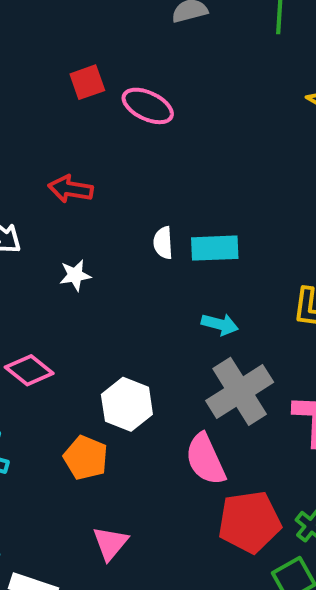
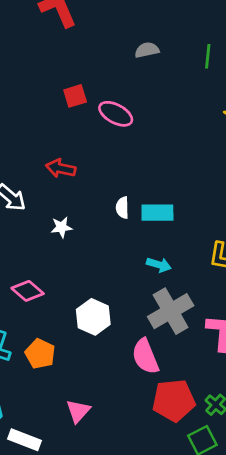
orange pentagon: (86, 458) -> (40, 354), moved

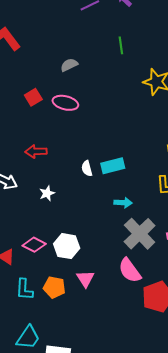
gray semicircle: (147, 50) -> (69, 65), moved
white hexagon: (93, 317) -> (67, 246), moved
pink triangle: (78, 411) -> (85, 279), moved

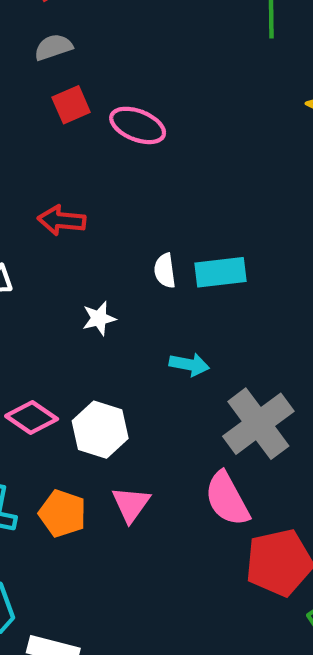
gray semicircle: (69, 65) -> (53, 47), moved
white star: (47, 193) -> (99, 318), moved
cyan arrow: (123, 203) -> (189, 365), moved

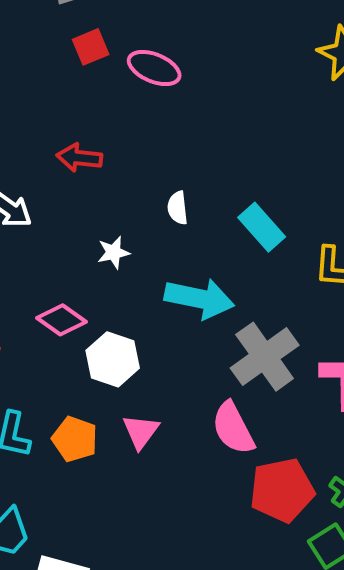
cyan rectangle: (220, 272) -> (262, 227), moved, turned 54
cyan arrow: (189, 365) -> (199, 298), size x1.8
pink diamond: (32, 418) -> (62, 320), moved

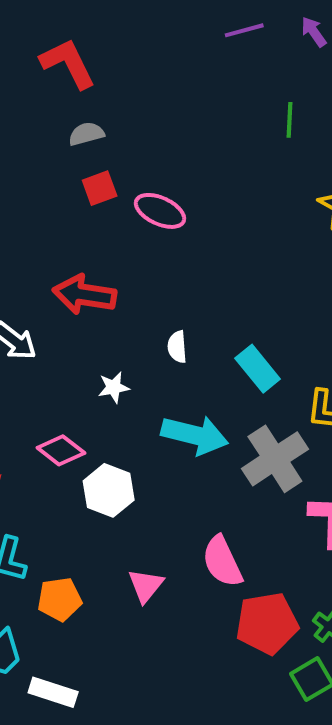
red arrow: (79, 158) -> (84, 295), size x1.4
gray cross: (265, 357) -> (275, 459), moved
pink triangle: (141, 431) -> (146, 586), moved
orange pentagon: (75, 439) -> (60, 599), moved, turned -30

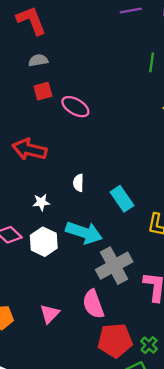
gray cross: (275, 459) -> (114, 266), moved
white hexagon: (109, 490) -> (44, 242), moved

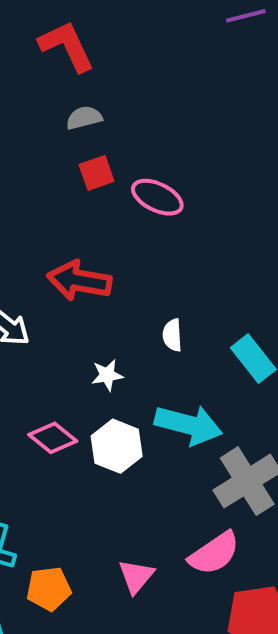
pink semicircle: (93, 304) -> (214, 553), turned -100

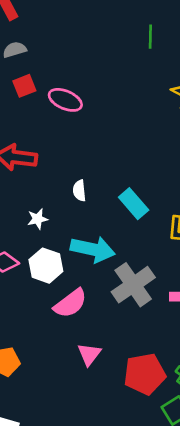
pink semicircle: (214, 553) -> (70, 303), moved
pink triangle: (136, 576) -> (89, 354), moved

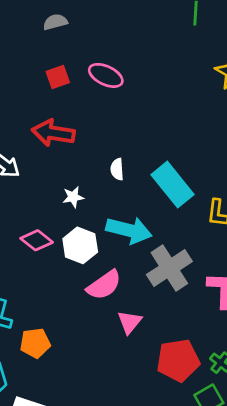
red square: (24, 86) -> (58, 77), moved
cyan rectangle: (134, 204) -> (173, 185), size x1.4
pink triangle: (89, 354) -> (129, 322), moved

